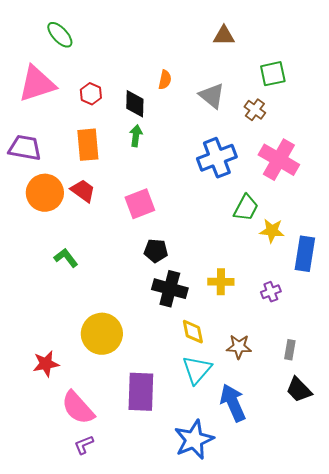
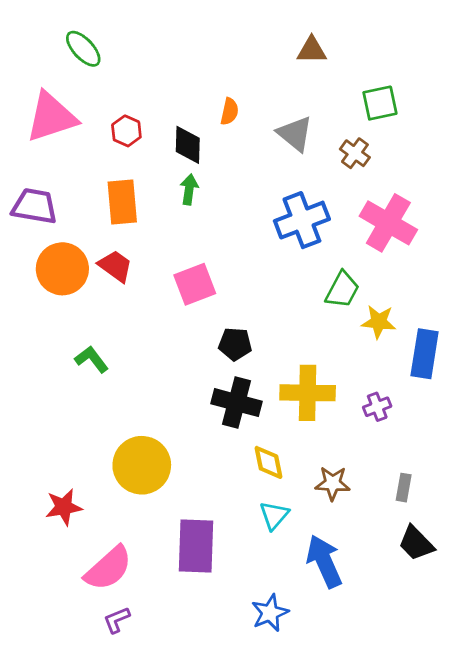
black pentagon: (156, 251) -> (235, 344), moved
yellow cross: (221, 282) -> (308, 393), size x1.5
cyan triangle: (197, 370) -> (274, 515), size x0.7
pink semicircle: (78, 408) -> (108, 568), turned -90
blue star: (194, 440) -> (270, 613), size x0.7

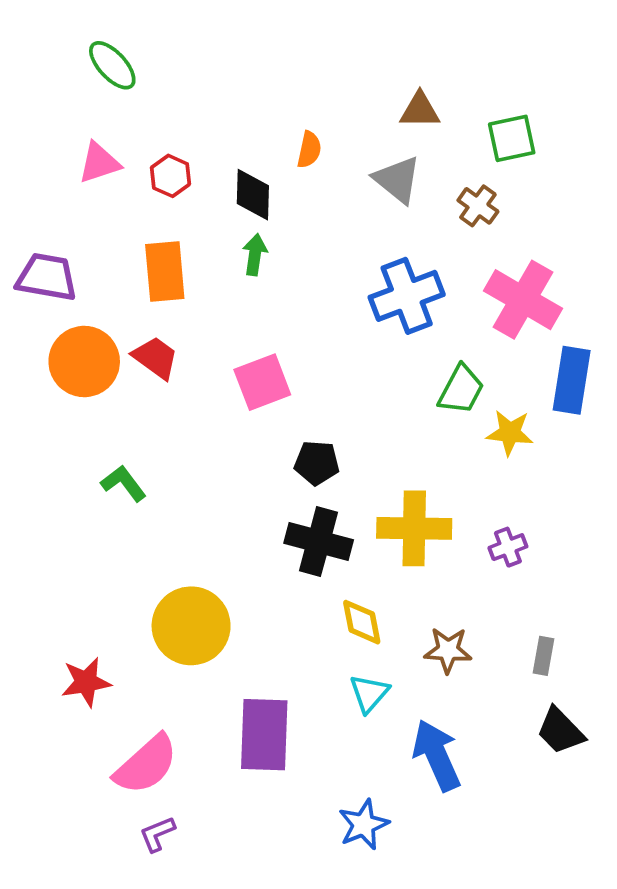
brown triangle: (312, 50) -> (420, 110), moved
pink triangle: (51, 117) -> (99, 163), moved, size x0.6
blue rectangle: (425, 354) -> (572, 380), moved

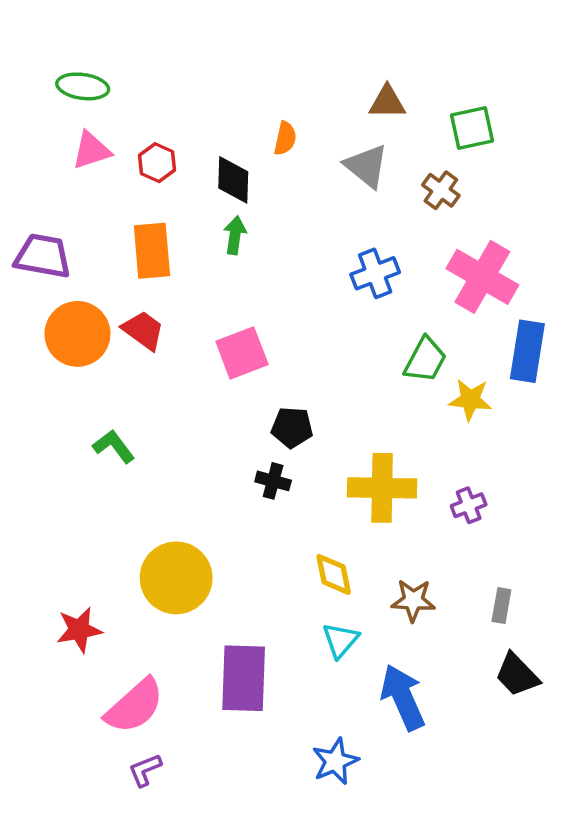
green ellipse: (112, 65) -> (83, 86), moved, turned -39
blue cross: (407, 296) -> (375, 273), size x0.7
black cross: (319, 541) -> (273, 481), moved, size x0.6

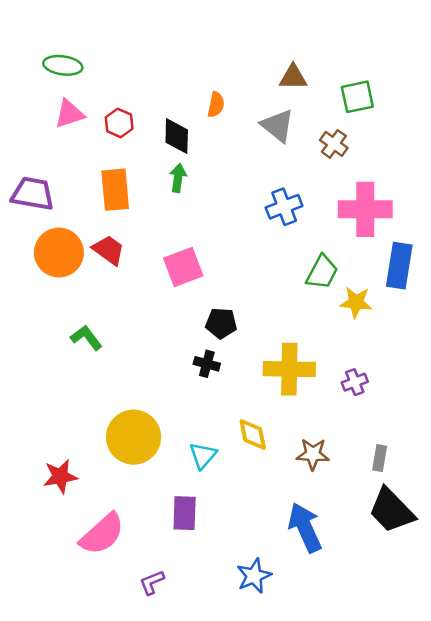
pink cross: (482, 277) -> (365, 209), turned -30
cyan triangle: (341, 640) -> (203, 455), moved
black trapezoid: (517, 675) -> (391, 510), size x1.4
purple rectangle: (244, 678) -> (185, 513), size x0.7
purple L-shape: (145, 770) -> (152, 582), moved

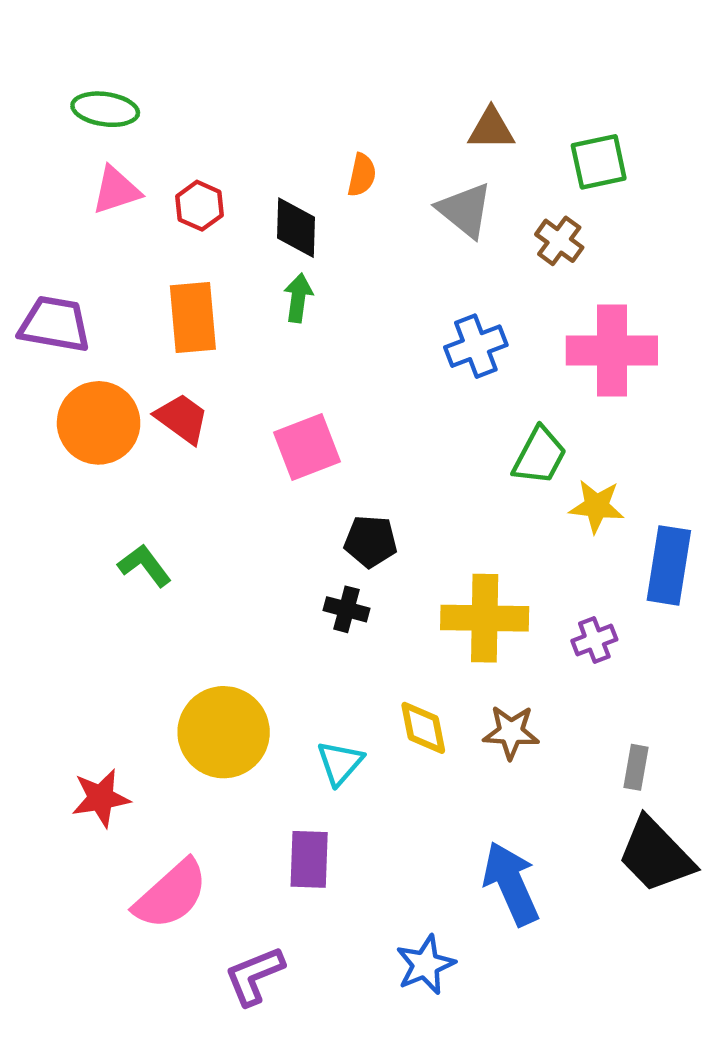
blue rectangle: (399, 266) -> (669, 565), moved
brown star: (313, 454) -> (511, 732), moved
purple L-shape: (152, 582) -> (254, 976), size x1.4

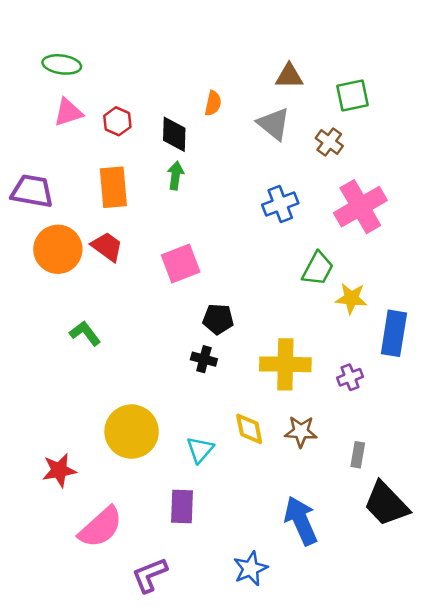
pink cross: (612, 350) -> (360, 207), turned -30
gray rectangle: (636, 767) -> (358, 455), moved

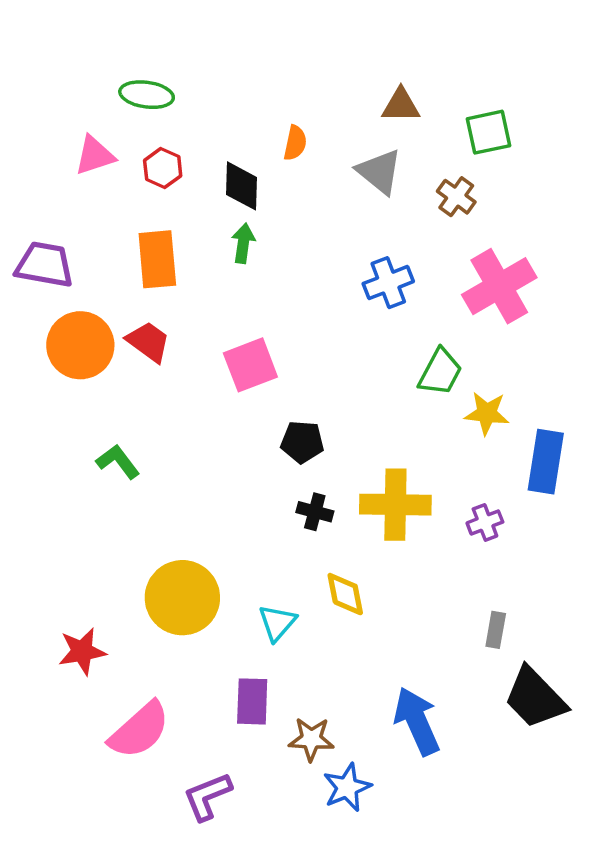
green ellipse: (62, 64) -> (147, 95), moved
black cross: (204, 359) -> (315, 512), moved
brown star: (301, 432) -> (311, 739), moved

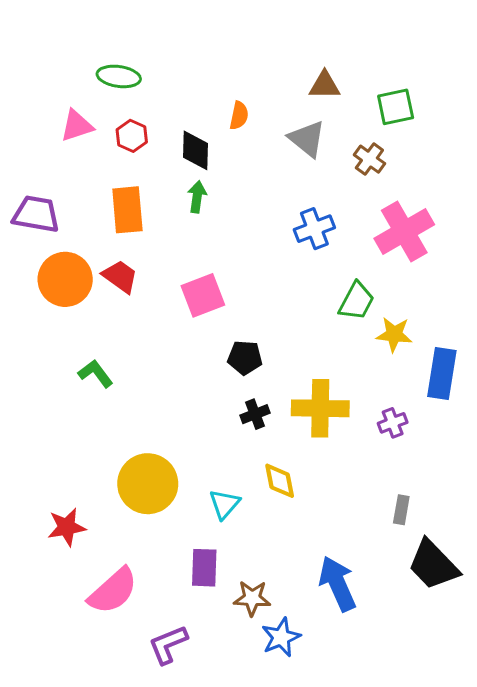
black cross: (315, 512) -> (255, 414), turned -36

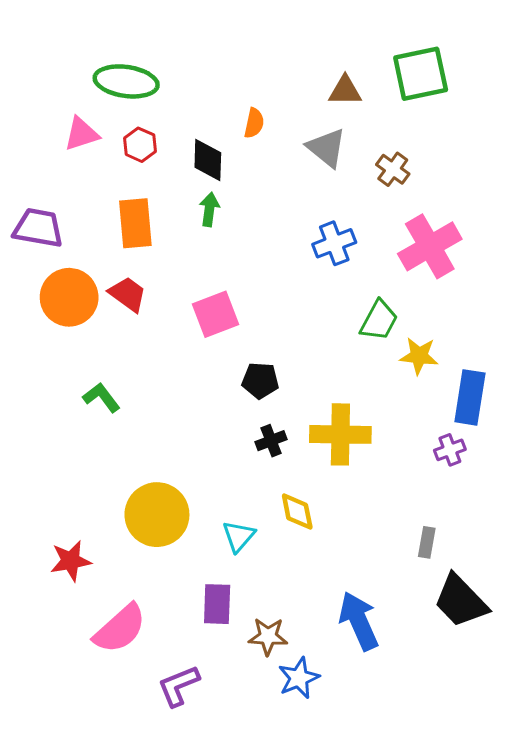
green ellipse: (119, 76) -> (126, 81), size x1.4
green square: (396, 107) -> (421, 74), moved, size x1.4
purple cross: (393, 423) -> (450, 450), moved

